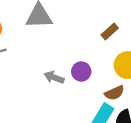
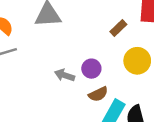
brown semicircle: (114, 93) -> (98, 94), moved

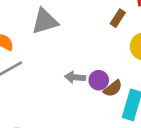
purple circle: (91, 69) -> (99, 80), moved

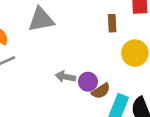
brown rectangle: (118, 18) -> (112, 23), turned -42

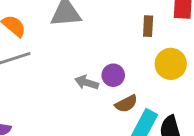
purple circle: (88, 82) -> (113, 75), moved

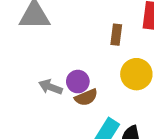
brown semicircle: (126, 104) -> (86, 97), moved

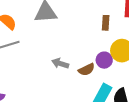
purple circle: (78, 82) -> (104, 60), moved

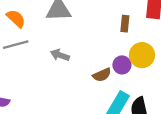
gray arrow: (60, 63) -> (60, 55), moved

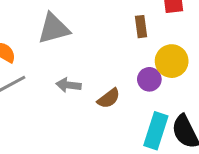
brown semicircle: (102, 75) -> (109, 98), moved

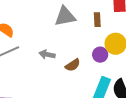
gray triangle: (54, 29) -> (65, 16), moved

